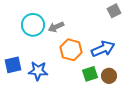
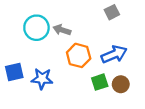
gray square: (114, 11) -> (112, 12), moved
gray arrow: (56, 27) -> (62, 30), turned 42

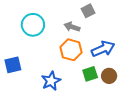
gray square: (112, 12) -> (88, 11), moved
gray arrow: (62, 30) -> (72, 27), moved
blue star: (42, 79) -> (51, 81), moved, turned -30

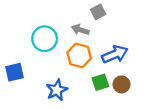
cyan circle: (33, 25) -> (45, 39), moved

